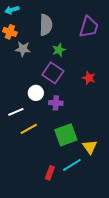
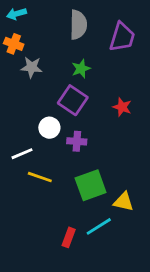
gray semicircle: (46, 25) -> (78, 25), moved
yellow line: (29, 129) -> (40, 177), turned 48
yellow triangle: (90, 147) -> (124, 202), turned -42

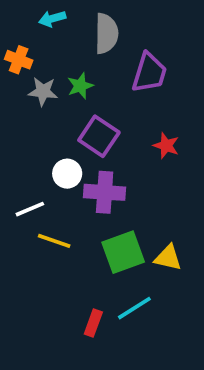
cyan arrow: (16, 14) -> (52, 19), moved
purple trapezoid: (122, 37) -> (149, 73), moved
green star: (81, 69) -> (80, 86), moved
purple cross: (77, 141) -> (105, 192), size x1.5
yellow triangle: (124, 202) -> (168, 258), moved

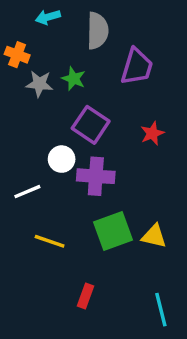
green star: (80, 86) -> (74, 79), turned -30
red star: (166, 146) -> (152, 133), turned 30
yellow line: (54, 241) -> (50, 241), moved
cyan line: (134, 308) -> (161, 310), moved, turned -72

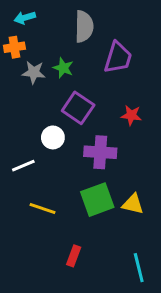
cyan arrow: (48, 17) -> (25, 18), moved
orange cross: (17, 55) -> (14, 47), turned -30
red star: (152, 133) -> (131, 115), turned 30
purple cross: (96, 176) -> (100, 152), moved

